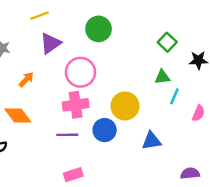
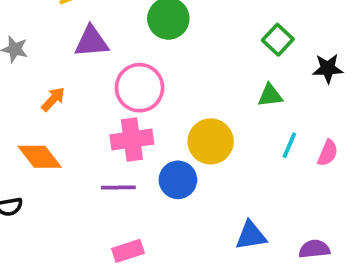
purple triangle: (50, 43) -> (92, 42), turned 30
cyan line: (174, 96) -> (289, 145), moved
blue triangle: (151, 141) -> (251, 236), moved

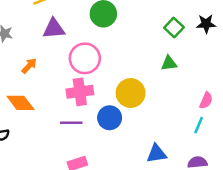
black star: (328, 68) -> (206, 24), moved
cyan line: (289, 145) -> (199, 125), moved

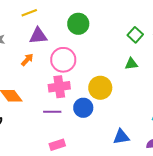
orange arrow: (29, 66) -> (27, 60), moved

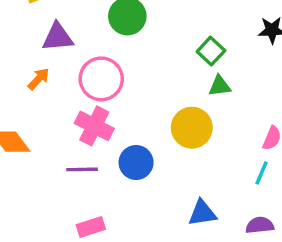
green square: (135, 35) -> (211, 51), moved
pink cross: (59, 87) -> (94, 126), turned 35
yellow circle: (100, 88) -> (192, 128), moved

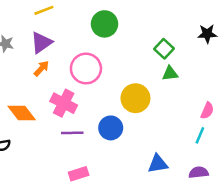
purple triangle: (58, 37) -> (41, 42), moved, turned -30
pink cross: (94, 126) -> (64, 103), moved
yellow circle: (192, 128) -> (135, 98), moved

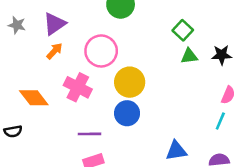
black star: (207, 34) -> (222, 55), moved
yellow circle: (135, 98) -> (130, 82), moved
purple line: (72, 133) -> (89, 134), moved

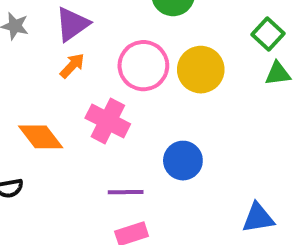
yellow circle: (130, 82) -> (201, 70), moved

